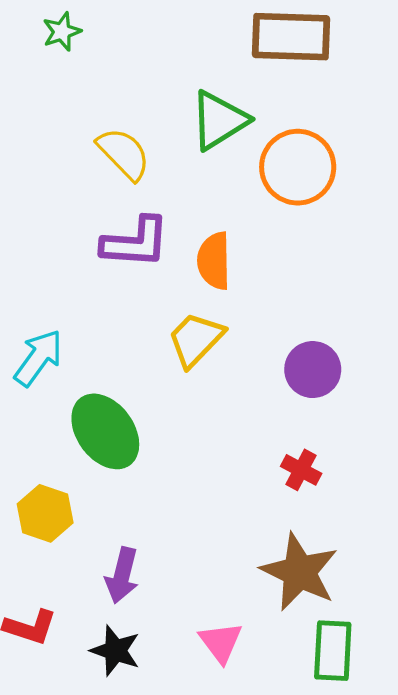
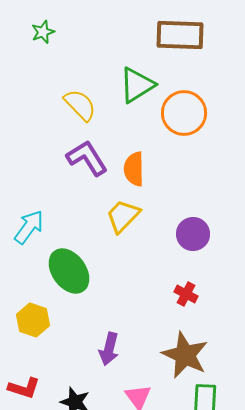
purple L-shape: (135, 242) -> (87, 158), turned -126
purple arrow: (122, 575) -> (109, 349), moved

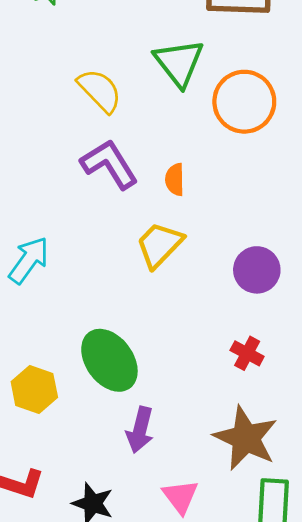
green triangle: (137, 85) -> (179, 63), turned -36
orange semicircle: (134, 169) -> (175, 180), size x0.7
green ellipse: (69, 271) -> (109, 360), moved

